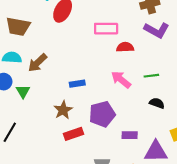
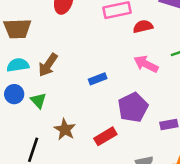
brown star: (63, 110) -> (65, 129), moved

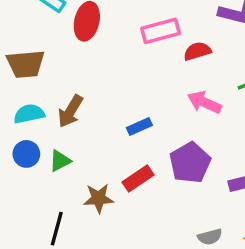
green triangle: (38, 101) -> (60, 161), turned 48
brown star: (65, 129) -> (99, 198), turned -30
red rectangle: (105, 136) -> (138, 179), moved

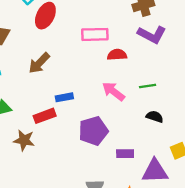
brown arrow: (70, 111) -> (39, 63), moved
red rectangle: (138, 179) -> (45, 116), moved

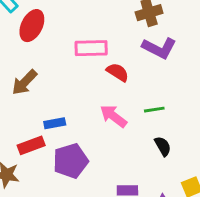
red semicircle: (117, 55) -> (118, 72), turned 36
black semicircle: (155, 117) -> (163, 146), turned 42
purple pentagon: (93, 131) -> (71, 161), moved

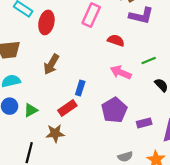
pink rectangle: (91, 48) -> (91, 15), moved, turned -50
blue rectangle: (55, 123) -> (80, 88), turned -48
purple pentagon: (71, 161) -> (114, 110), moved

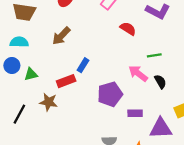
pink arrow: (121, 72) -> (138, 73), moved

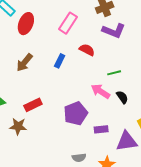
blue rectangle: (83, 65) -> (60, 61), moved

